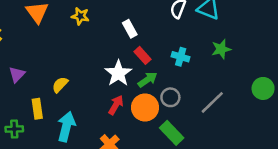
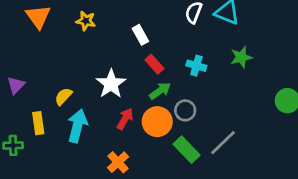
white star: (118, 73) -> (111, 84), moved
gray line: (212, 102) -> (223, 143), moved
cyan arrow: (66, 127) -> (77, 126), moved

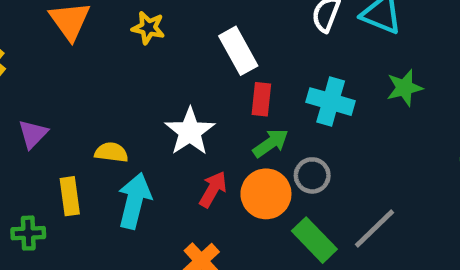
white rectangle: (140, 35) -> (238, 51), size x1.4
red rectangle: (154, 64) -> (261, 99), turned 48
cyan cross: (196, 66) -> (331, 102), size x1.4
yellow semicircle: (63, 96) -> (111, 152), turned 54

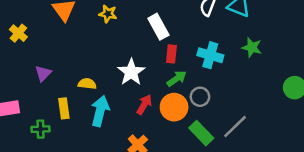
green star: (404, 88) -> (252, 47), turned 30

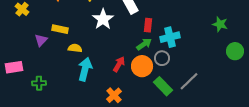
green star: (252, 47) -> (220, 24), moved
red rectangle: (171, 54) -> (148, 25), moved
cyan cross: (210, 55) -> (170, 37), moved, turned -30
white star: (131, 72) -> (103, 19), moved
yellow rectangle: (64, 108) -> (60, 29), moved, turned -70

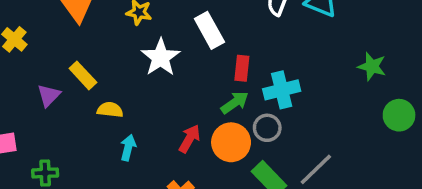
yellow rectangle: (60, 29) -> (83, 75), turned 35
cyan arrow: (85, 69) -> (128, 148), size x0.6

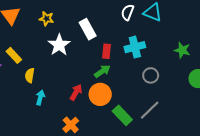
cyan cross: (282, 90) -> (135, 47), moved
yellow semicircle: (110, 110) -> (30, 75), turned -88
gray circle: (267, 128) -> (151, 75), moved

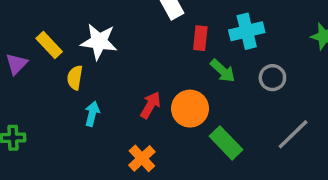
white star: (59, 45) -> (99, 42), moved, turned -30
green arrow: (102, 71) -> (223, 71), moved, turned 77
gray line: (150, 110) -> (293, 134), moved

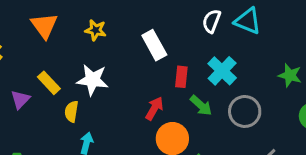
cyan cross: (247, 31) -> (222, 71), turned -32
gray circle: (272, 78) -> (245, 111), size x1.4
red arrow: (150, 105) -> (154, 108), moved

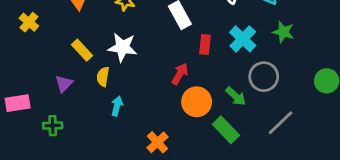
green star: (290, 75) -> (283, 32), moved
purple triangle: (20, 99) -> (64, 84), moved
green arrow: (201, 105) -> (236, 96), moved

